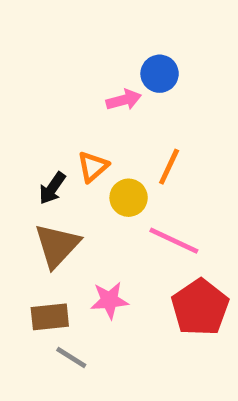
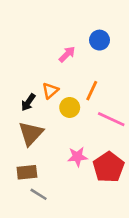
blue circle: (160, 74) -> (99, 40), moved
pink arrow: (124, 100) -> (67, 54), turned -30
pink line: (174, 241) -> (111, 119), moved
pink star: (109, 300) -> (77, 157), moved

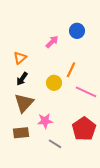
orange triangle: (50, 91) -> (20, 58), moved
pink star: (77, 157) -> (45, 121), moved
gray line: (39, 194) -> (55, 144), moved

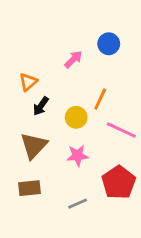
black arrow: (22, 79) -> (41, 106), moved
pink star: (45, 121) -> (78, 156), moved
gray line: (55, 144) -> (78, 204), turned -56

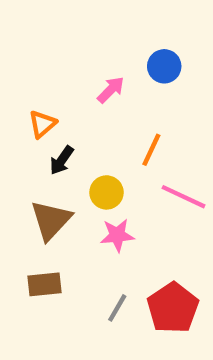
yellow circle: (76, 117) -> (106, 192), moved
red pentagon: (119, 182) -> (173, 308), moved
gray line: (78, 204) -> (117, 308), turned -36

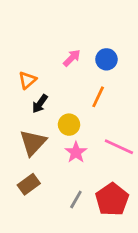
blue circle: (164, 66) -> (106, 59), moved
pink line: (183, 197) -> (119, 147), moved
pink star: (117, 235) -> (76, 152), turned -30
brown rectangle: (44, 284) -> (29, 184), turned -30

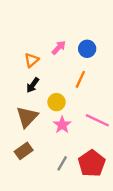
orange triangle: (27, 80) -> (32, 60), moved

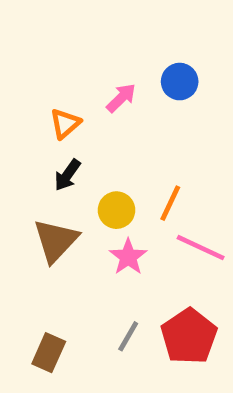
blue circle: (87, 49) -> (180, 82), moved
orange line: (80, 79) -> (170, 203), moved
brown rectangle: (24, 151) -> (49, 353), moved, turned -30

